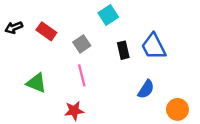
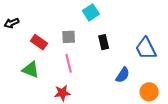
red rectangle: (46, 31) -> (39, 42), moved
gray square: (82, 44) -> (69, 37), turned 32
blue trapezoid: (154, 46) -> (146, 48), moved

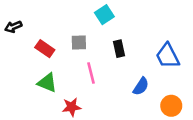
pink line: (69, 63) -> (91, 73), moved
green triangle: (31, 70) -> (47, 83), moved

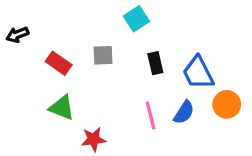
blue trapezoid: (168, 56) -> (198, 73), moved
pink line: (91, 73) -> (151, 115), moved
orange circle: (171, 106) -> (227, 104), moved

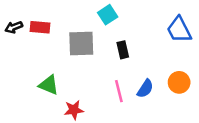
gray square: (103, 55) -> (81, 44), size x1.6
red rectangle: (59, 63) -> (40, 27), moved, turned -30
blue trapezoid: (198, 73) -> (179, 30), moved

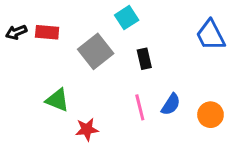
gray square: (81, 44) -> (96, 51), turned -36
orange circle: (179, 82) -> (210, 115), moved

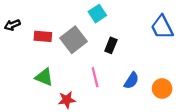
red rectangle: (47, 32) -> (43, 36), moved
black rectangle: (144, 59) -> (111, 45), turned 35
pink line: (140, 107) -> (95, 77), moved

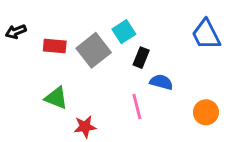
cyan square: (97, 14) -> (124, 32), moved
pink line: (95, 77) -> (137, 107), moved
blue semicircle: (131, 81) -> (161, 82), moved, turned -108

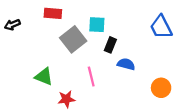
cyan square: (124, 32) -> (97, 25), turned 36
red rectangle: (55, 46) -> (53, 13), moved
pink line: (137, 107) -> (91, 77), moved

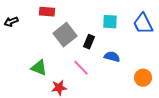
cyan square: (97, 25) -> (110, 22), moved
black rectangle: (110, 45) -> (89, 42), moved
pink line: (91, 77) -> (81, 68), turned -30

